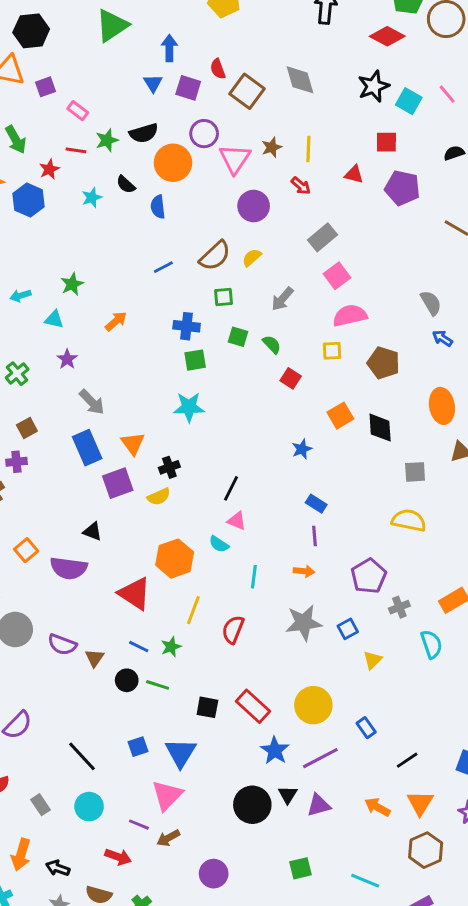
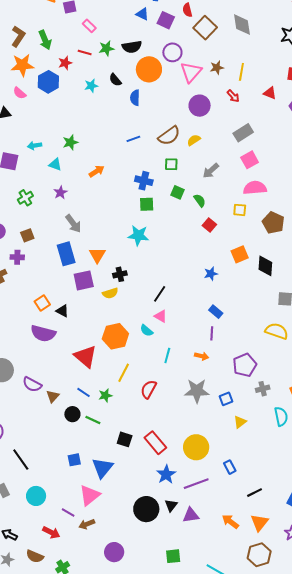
blue triangle: (153, 83) -> (142, 14), turned -40
orange square: (26, 550) -> (42, 303), moved
black line: (82, 756) -> (21, 460), moved

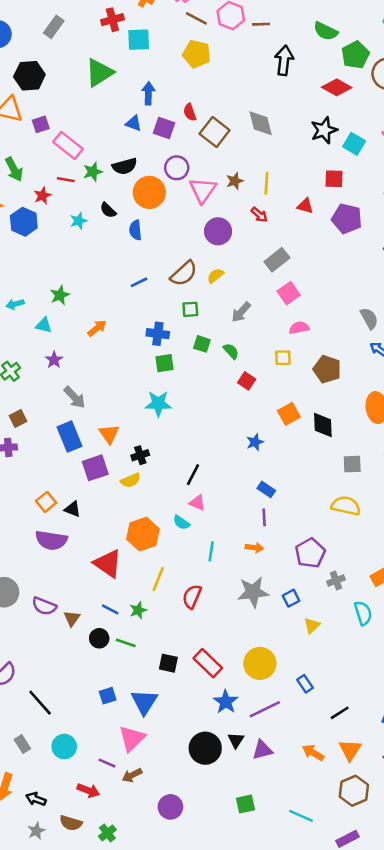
pink rectangle: (89, 26) -> (68, 145), size x1.6
pink semicircle: (255, 188) -> (299, 328), size x0.7

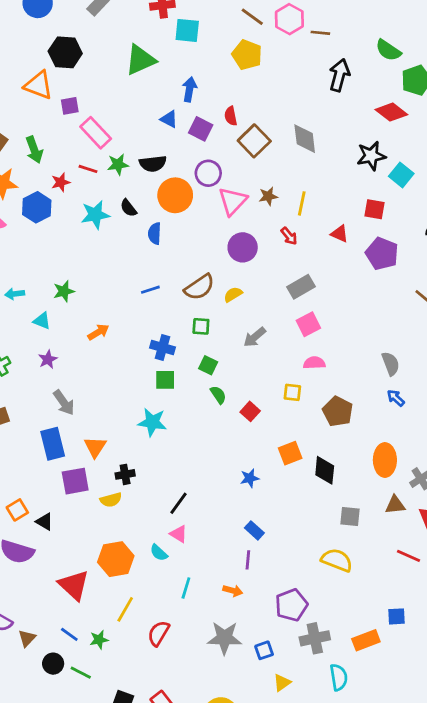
cyan star: (79, 221) -> (95, 215), size x1.5
green semicircle: (231, 351) -> (218, 395), moved
gray cross: (336, 580) -> (315, 638), size x1.5

